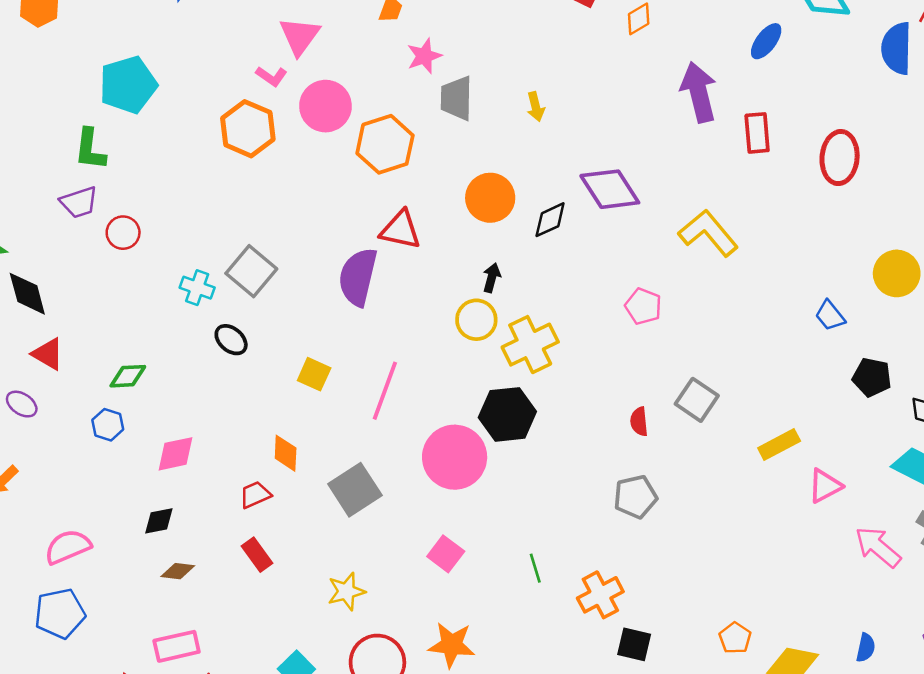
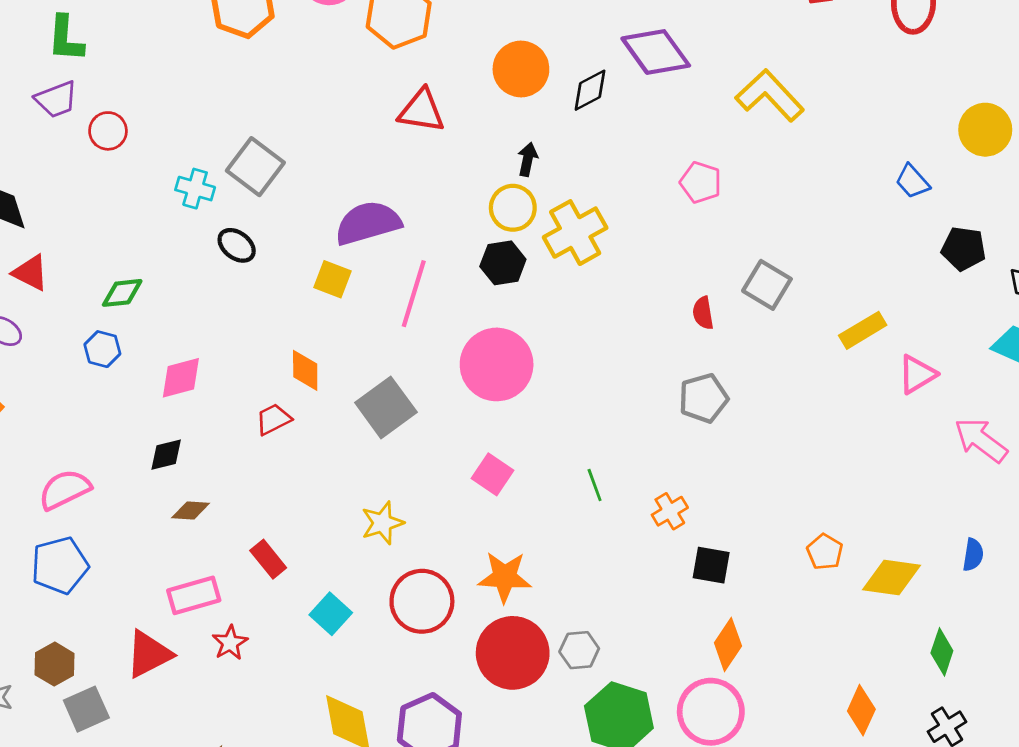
purple semicircle: (358, 277) -> (368, 223), moved, turned 64
black hexagon: (507, 414) -> (503, 263), moved, size x0.7
red rectangle: (257, 555) -> (268, 559), moved
orange cross: (600, 595) -> (670, 511), size x0.7

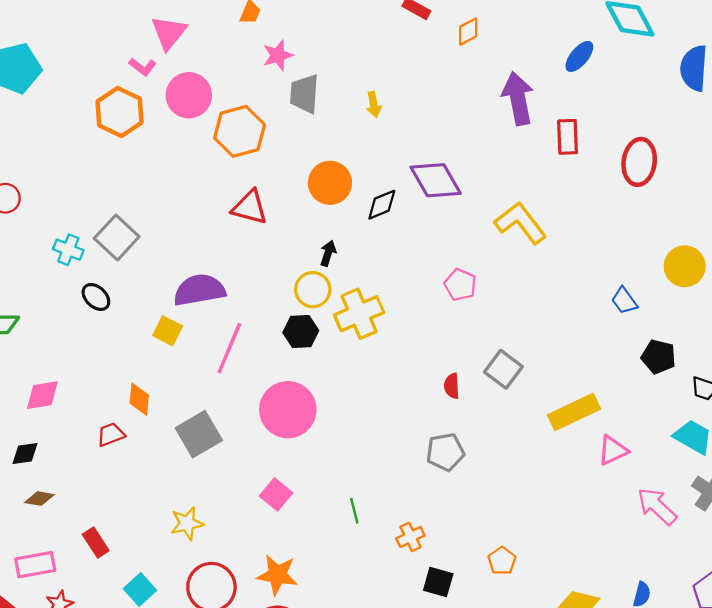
yellow rectangle: (863, 330) -> (574, 412), size x1.4
orange pentagon: (825, 552) -> (502, 561), moved

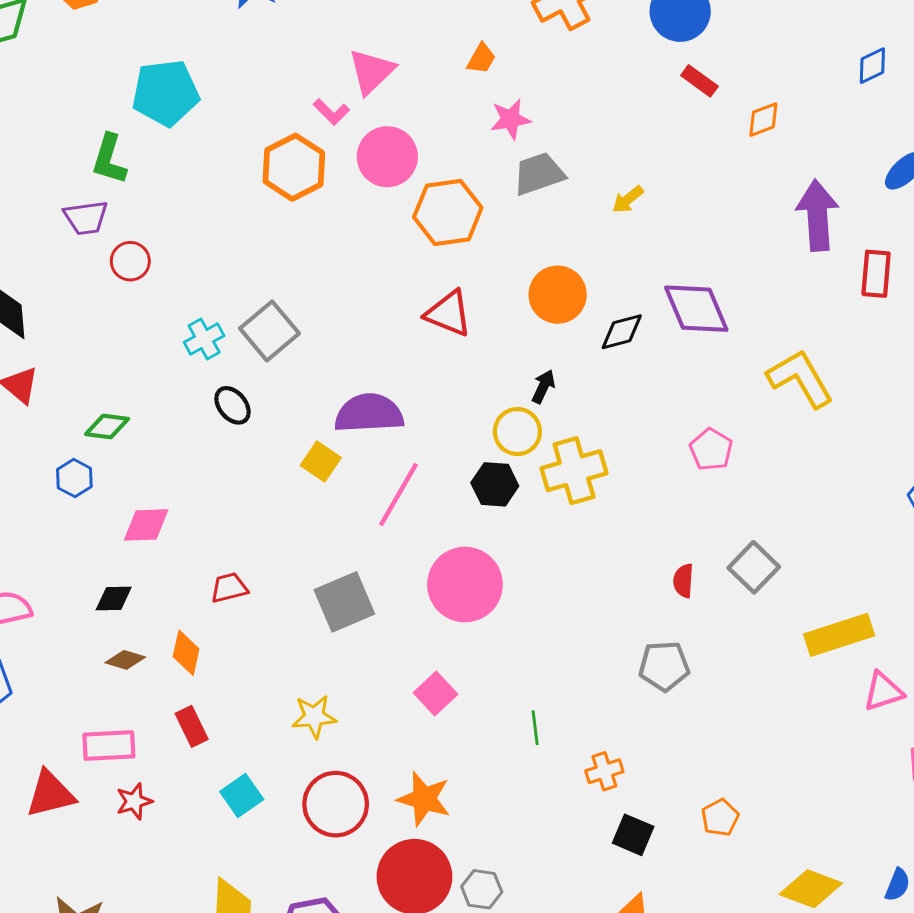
gray trapezoid: (304, 94) -> (539, 174), turned 60
yellow arrow: (374, 104) -> (628, 199), turned 55
cyan cross: (68, 250) -> (204, 339), turned 32
orange diamond: (139, 399) -> (186, 653), moved

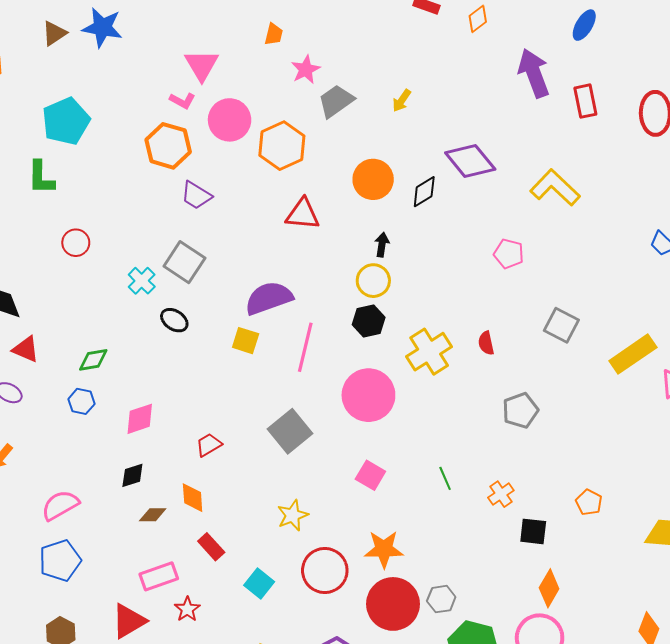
purple trapezoid: (86, 218) -> (196, 195), moved, turned 56
yellow cross: (574, 471) -> (429, 352), moved
red semicircle: (683, 581) -> (486, 343), moved

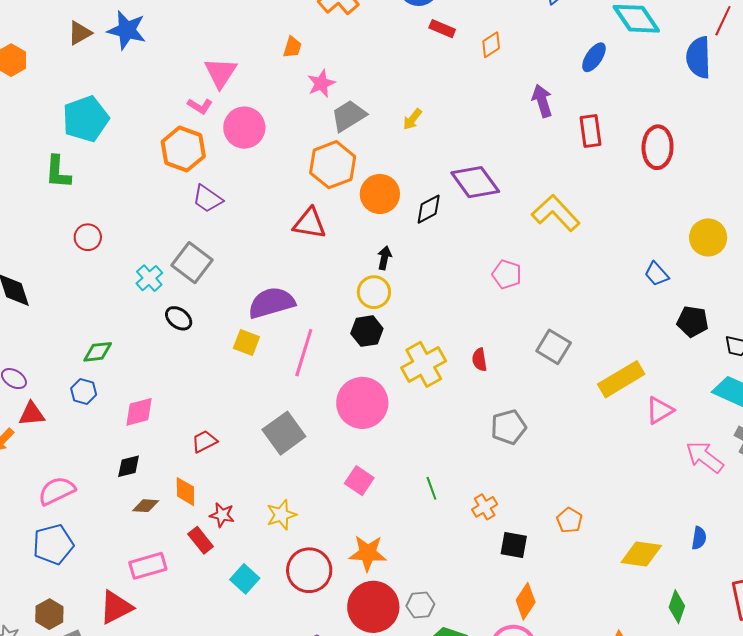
purple arrow: (534, 73) -> (542, 101), size x0.7
orange hexagon: (282, 146) -> (333, 165), moved
red triangle: (26, 349) -> (32, 414), moved, turned -32
red star: (187, 609) -> (222, 515), moved, turned -30

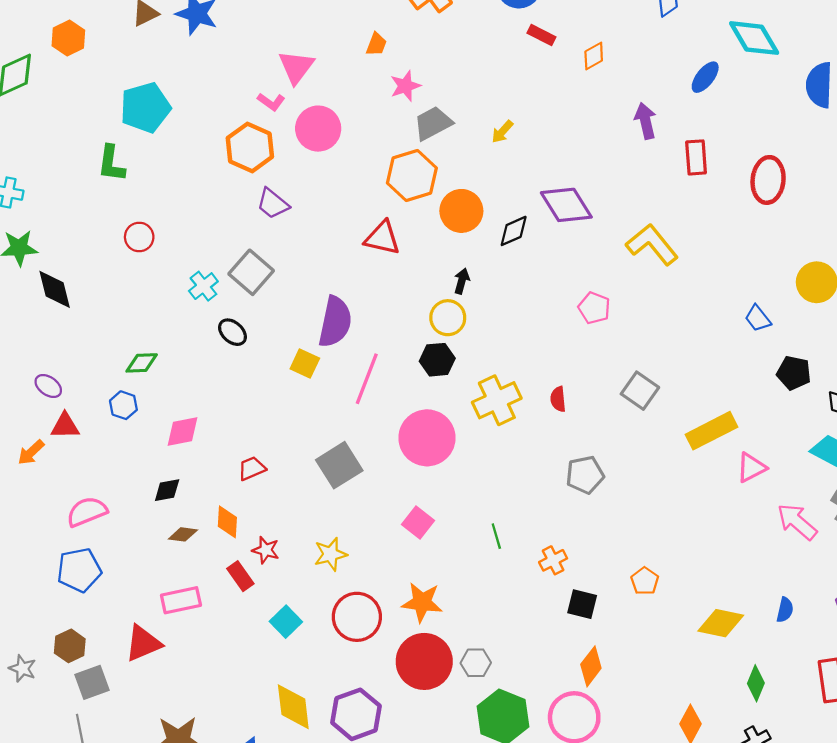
purple semicircle: (271, 303) -> (335, 322), turned 114

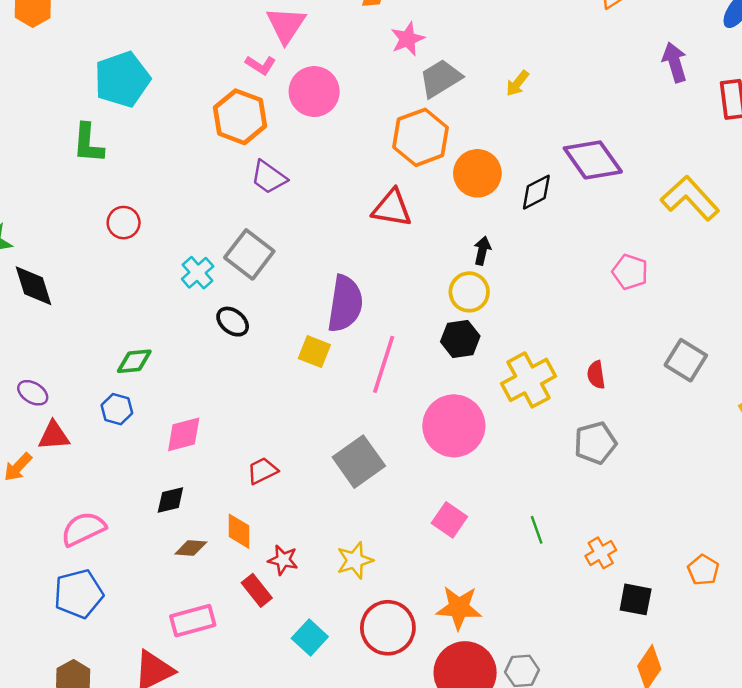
gray pentagon: (585, 475) -> (595, 443), moved

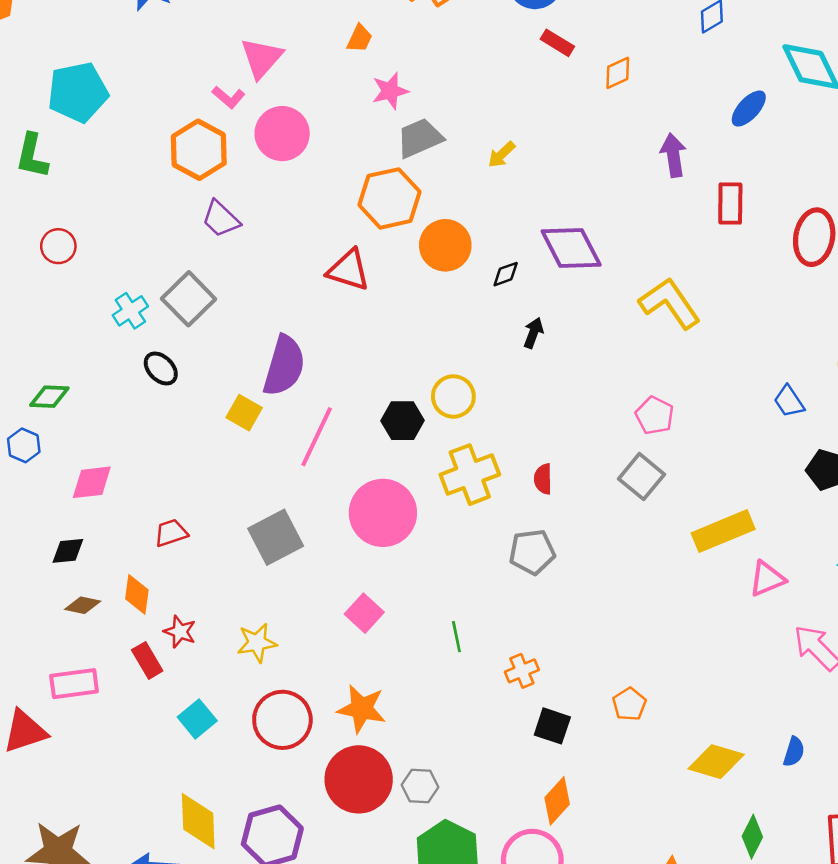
black diamond: (536, 192) -> (506, 274), size x0.7
black arrow: (482, 251) -> (533, 333), moved
pink pentagon: (630, 272) -> (655, 415), moved
yellow circle: (469, 292) -> (453, 396), moved

